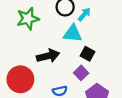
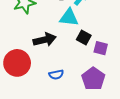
purple square: (81, 73) -> (101, 48), moved, turned -32

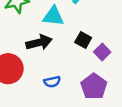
cyan triangle: (69, 17) -> (53, 16), moved
purple square: (101, 48) -> (102, 52), turned 32

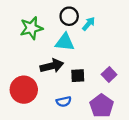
black square: (83, 40) -> (78, 76), moved, turned -32

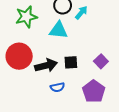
black arrow: (52, 66) -> (46, 65), moved
red circle: (24, 90) -> (19, 56), moved

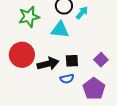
blue semicircle: (57, 87) -> (67, 79), moved

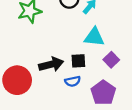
cyan triangle: (60, 30) -> (94, 37), moved
red circle: (22, 55) -> (17, 80), moved

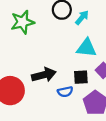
black square: (78, 61) -> (81, 77), moved

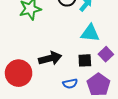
blue semicircle: (65, 92) -> (70, 84), moved

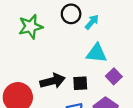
black square: (85, 60) -> (80, 83), moved

